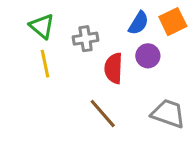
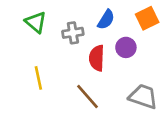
blue semicircle: (139, 23) -> (106, 20), moved
yellow line: (45, 64) -> (38, 78), moved

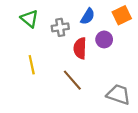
gray trapezoid: (143, 97) -> (118, 94), moved

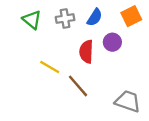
gray cross: (60, 27) -> (65, 18), moved
yellow line: (32, 65) -> (50, 67), moved, turned -48

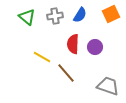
purple circle: (112, 42) -> (95, 47), moved

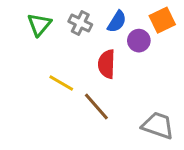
gray cross: (55, 16) -> (80, 23), turned 35
green triangle: (27, 17) -> (39, 25), turned 30
purple circle: (95, 47) -> (139, 41), moved

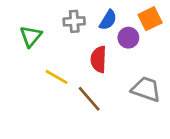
gray cross: (80, 23) -> (74, 21), turned -30
green triangle: (39, 25) -> (31, 36), moved
gray trapezoid: (158, 125) -> (146, 89), moved

